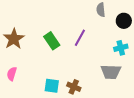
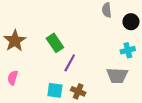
purple line: (80, 38) -> (70, 63), moved

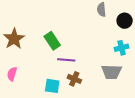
purple line: (70, 63) -> (66, 60), turned 66
brown cross: (78, 91) -> (74, 79), moved

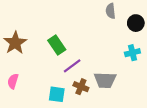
purple line: (66, 60) -> (72, 66), turned -42
gray trapezoid: (111, 72) -> (105, 80), moved

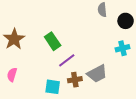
gray trapezoid: (105, 80) -> (97, 74), turned -30
brown cross: (81, 87) -> (75, 80), turned -32

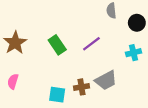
purple line: (67, 60) -> (91, 44), moved

